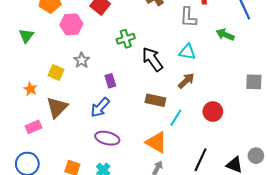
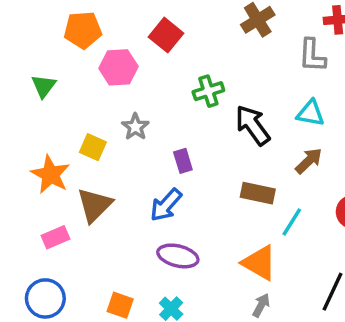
orange star: (30, 89) -> (50, 174), size x1.6

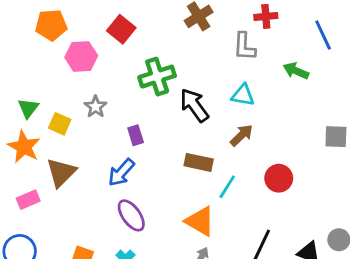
green triangle: (44, 86) -> (28, 108), moved
green cross: (208, 91) -> (157, 77), size x1.4
purple ellipse: (178, 256) -> (131, 215), turned 40

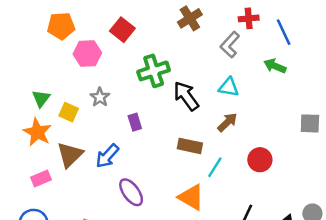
blue line: (323, 35) -> (284, 32), moved
gray L-shape: (244, 47) -> (230, 45), turned 40
blue arrow: (121, 172) -> (107, 156), moved

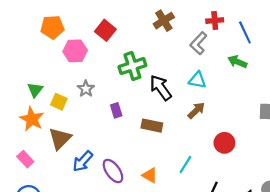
brown rectangle: (190, 146) -> (152, 126), moved
blue arrow: (107, 156) -> (83, 161), moved
cyan line: (215, 167) -> (185, 164), moved
pink rectangle: (41, 178) -> (25, 159), moved, turned 70
orange triangle: (191, 197) -> (150, 175), moved, size x0.7

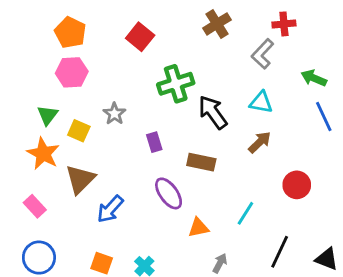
orange pentagon: (52, 27) -> (70, 32), turned 30
blue line: (245, 32) -> (324, 117), moved
pink hexagon: (75, 51) -> (72, 72), moved
purple ellipse: (113, 171) -> (169, 193), moved
orange triangle: (150, 175) -> (198, 228), turned -42

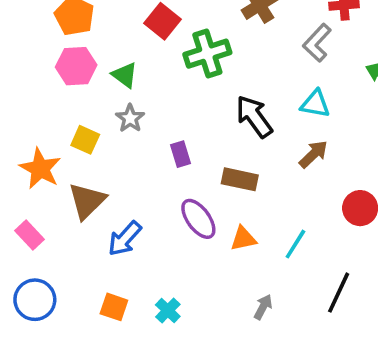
green cross: (176, 84) -> (207, 54), moved
green triangle: (48, 115) -> (125, 75), moved, turned -30
orange triangle: (198, 228) -> (243, 239), moved

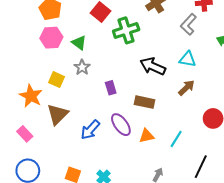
black arrow: (254, 116) -> (153, 66), turned -30
blue arrow: (125, 239) -> (90, 130), moved

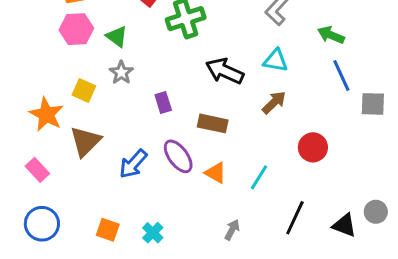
orange triangle: (147, 136) -> (216, 173), turned 42

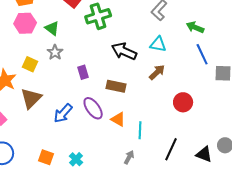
cyan line: (259, 177) -> (140, 130), moved, turned -30

